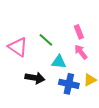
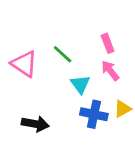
cyan triangle: (59, 62) -> (80, 84), turned 49
black arrow: (35, 78) -> (35, 124), moved

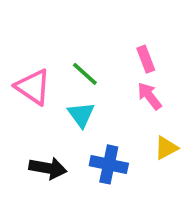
cyan triangle: (80, 84) -> (81, 115), moved
blue cross: (94, 114) -> (109, 164), moved

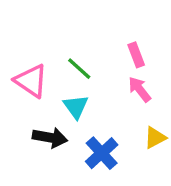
blue cross: (109, 164) -> (102, 153), turned 36
black arrow: (48, 168) -> (50, 138), moved

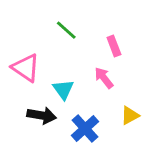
green line: (79, 69) -> (66, 30), moved
pink arrow: (140, 89) -> (104, 78), moved

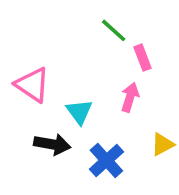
green line: (66, 30) -> (114, 30), moved
pink arrow: (104, 78) -> (130, 97), turned 55

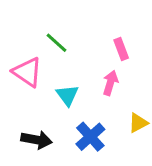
green line: (114, 30) -> (57, 43), moved
black arrow: (52, 144) -> (37, 140), moved

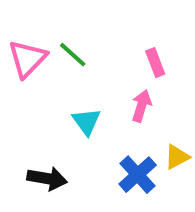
pink triangle: (27, 72) -> (27, 59), moved, turned 40
blue cross: (90, 137) -> (138, 175), moved

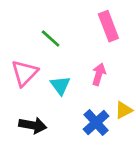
pink triangle: (27, 59) -> (24, 73), moved
pink rectangle: (155, 63) -> (108, 26), moved, size x1.5

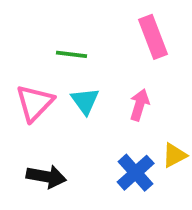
green line: (51, 39) -> (71, 54), turned -35
cyan triangle: (60, 85) -> (85, 101), moved

